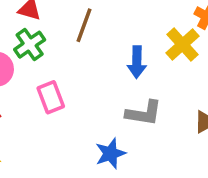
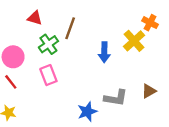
green cross: (30, 45) -> (48, 44), moved
gray L-shape: (144, 113) -> (116, 98), moved

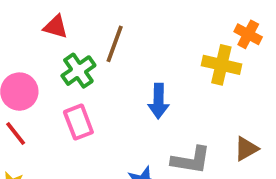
yellow cross: (134, 41) -> (221, 65), turned -35
blue arrow: (104, 52) -> (159, 101), moved

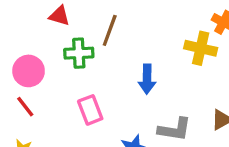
green cross: (78, 71) -> (79, 53), turned 32
pink rectangle: (78, 122) -> (90, 110), moved

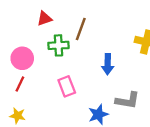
red triangle: (59, 16) -> (44, 19), turned -35
red line: (25, 107) -> (20, 84), turned 63

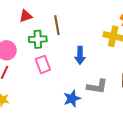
brown line: (81, 29) -> (57, 25), turned -30
pink rectangle: (67, 86) -> (43, 64), moved

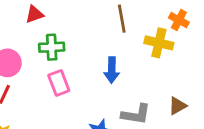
brown line: (57, 25) -> (122, 19), moved

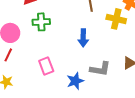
pink rectangle: (59, 83) -> (46, 66), moved

